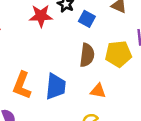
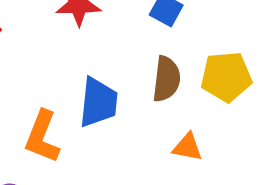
blue trapezoid: (56, 86) -> (98, 102), moved

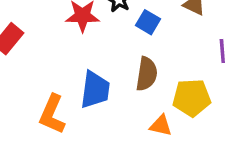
yellow pentagon: (226, 77) -> (192, 98), moved

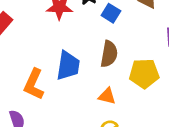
orange triangle: (161, 126) -> (107, 96), moved

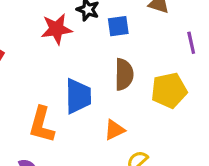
blue square: (111, 13) -> (118, 26), turned -30
orange triangle: (107, 96) -> (114, 130), moved, turned -30

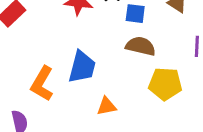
brown semicircle: (124, 74) -> (141, 46), moved, turned -92

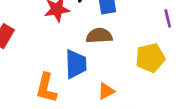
brown semicircle: (141, 46) -> (99, 36), moved

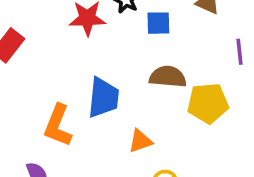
brown semicircle: (99, 36) -> (168, 77), moved

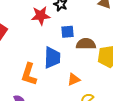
blue square: (158, 23) -> (68, 32), moved

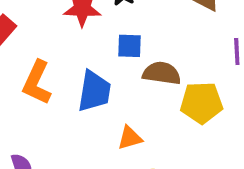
orange L-shape: (29, 74) -> (37, 83), moved

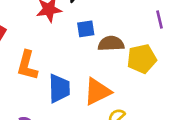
blue trapezoid: (94, 91) -> (59, 88), moved
orange triangle: (130, 138) -> (97, 92), size x1.6

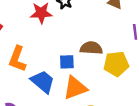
blue square: (86, 29) -> (67, 62), moved
blue trapezoid: (59, 88) -> (43, 82), turned -55

